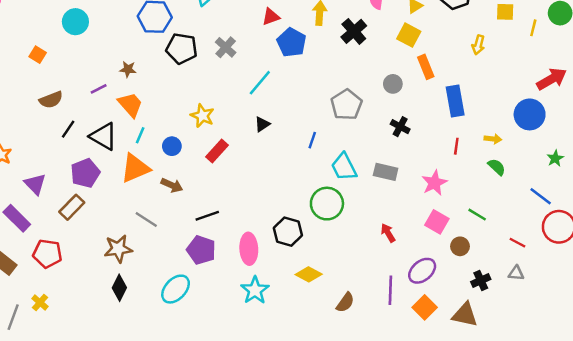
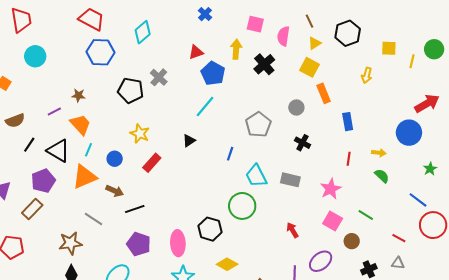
black pentagon: (182, 49) -> (131, 90), moved
cyan line: (260, 83) -> (205, 106), moved
blue rectangle: (455, 101) -> (348, 122), size x0.7
black line: (207, 216) -> (135, 209), moved

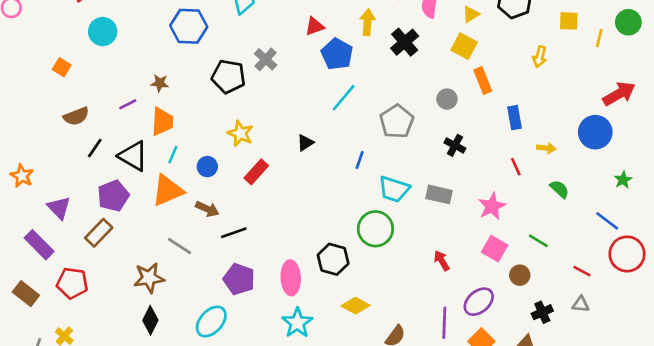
cyan line: (205, 106) -> (344, 98), moved
orange trapezoid: (80, 125) -> (162, 122), turned 45
yellow arrow: (379, 153) -> (546, 148), moved
red line: (349, 159) -> (516, 167), turned -32
cyan trapezoid: (256, 176) -> (394, 189), turned -45

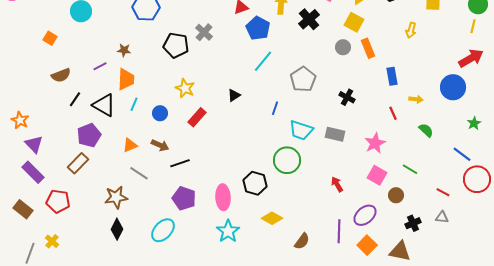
yellow line: (599, 38) -> (473, 26), moved
gray circle: (447, 99) -> (343, 47), moved
orange triangle: (168, 190) -> (130, 145), moved, size x0.6
purple triangle: (59, 208) -> (34, 144), moved

